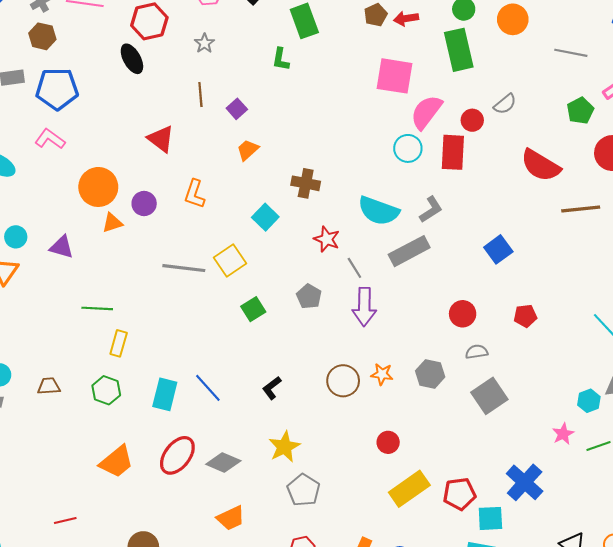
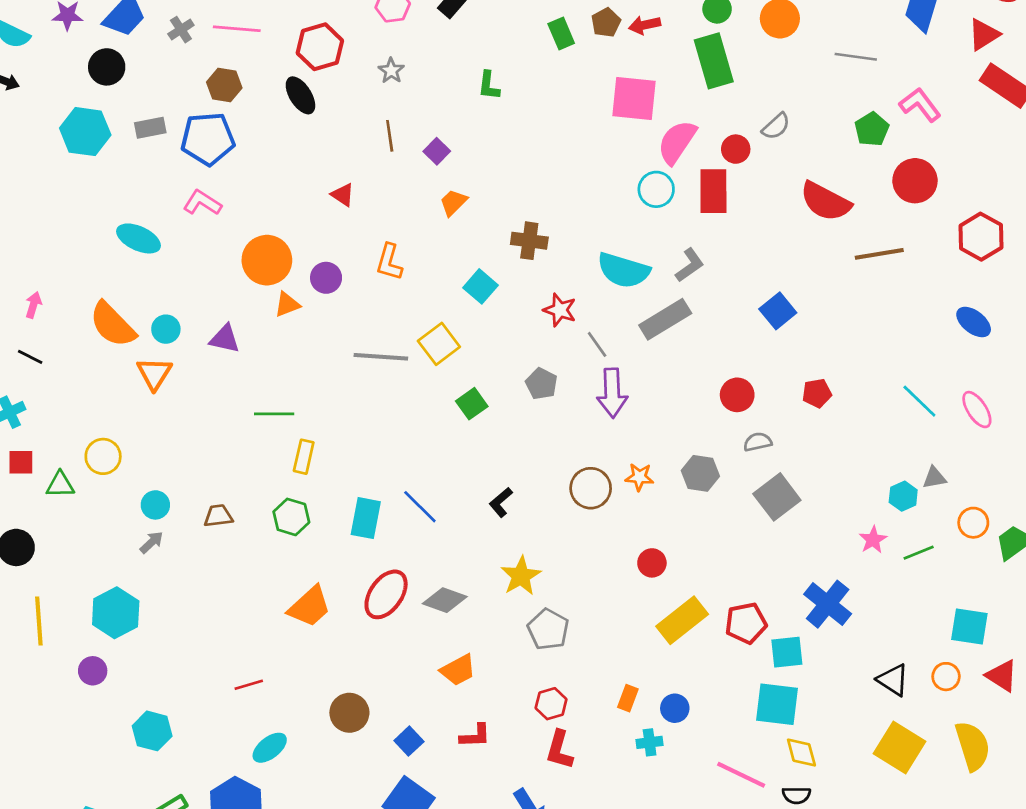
green rectangle: (304, 21) -> (561, 34), moved, size x0.7
brown hexagon: (42, 36) -> (224, 85), moved
red triangle: (161, 139) -> (343, 195), size x0.7

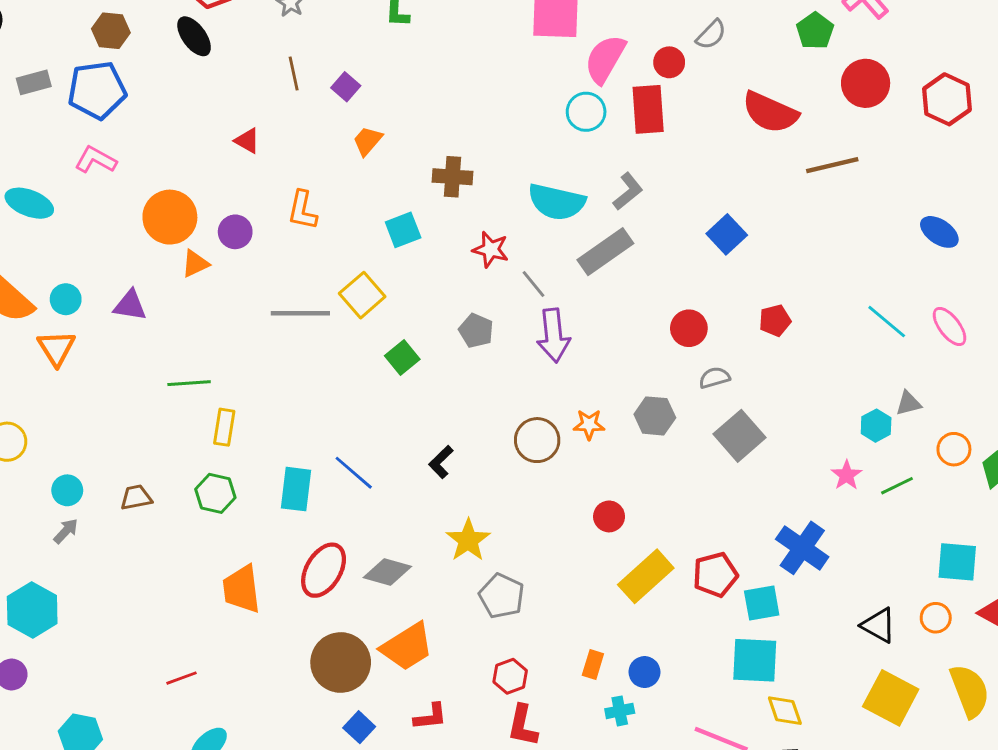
red hexagon: (981, 237) -> (947, 99), moved
cyan square: (481, 286) -> (403, 230), turned 32
orange trapezoid: (309, 607) -> (242, 589), turned 129
orange trapezoid: (458, 670) -> (407, 647), size x1.4
brown circle: (349, 713) -> (341, 662), moved, size x1.4

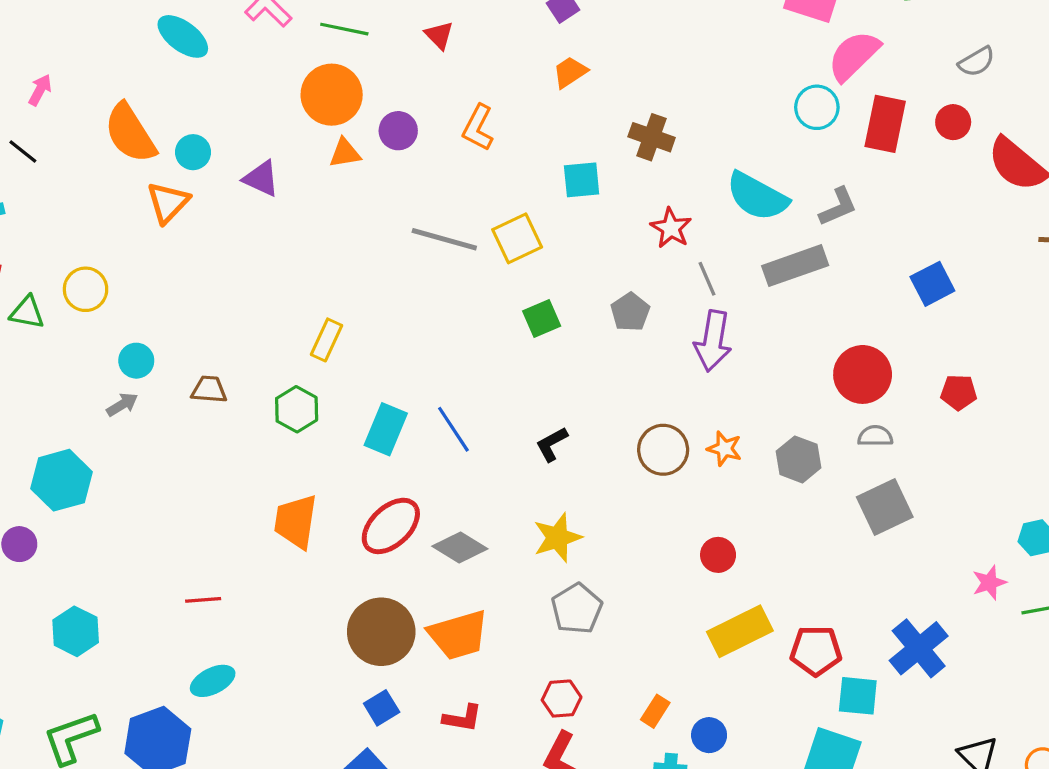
red circle: (669, 62) -> (953, 122), moved
red circle: (689, 328) -> (863, 374), size x1.4
green line: (189, 383) -> (344, 29), moved

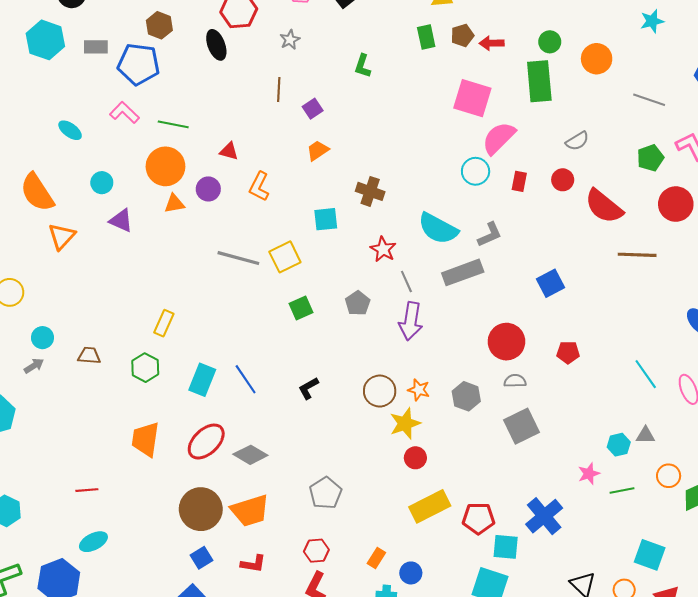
red triangle: (439, 35) -> (229, 151), moved, turned -30
cyan ellipse: (183, 36) -> (70, 130), size x0.7
red rectangle: (885, 124) -> (519, 181), size x0.6
cyan circle: (193, 152) -> (102, 183), moved
yellow star: (557, 538) -> (405, 423), moved

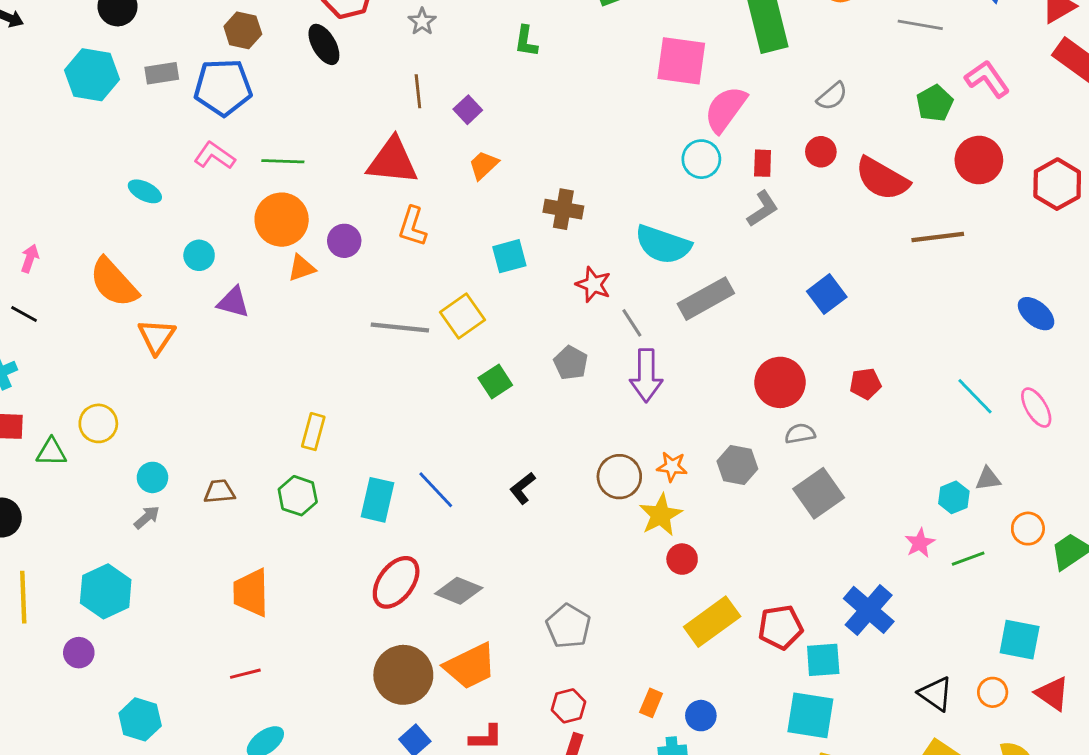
red triangle: (229, 151) -> (392, 161), moved, size x2.0
gray L-shape: (490, 235) -> (763, 209), moved
orange trapezoid: (145, 439) -> (251, 593), moved

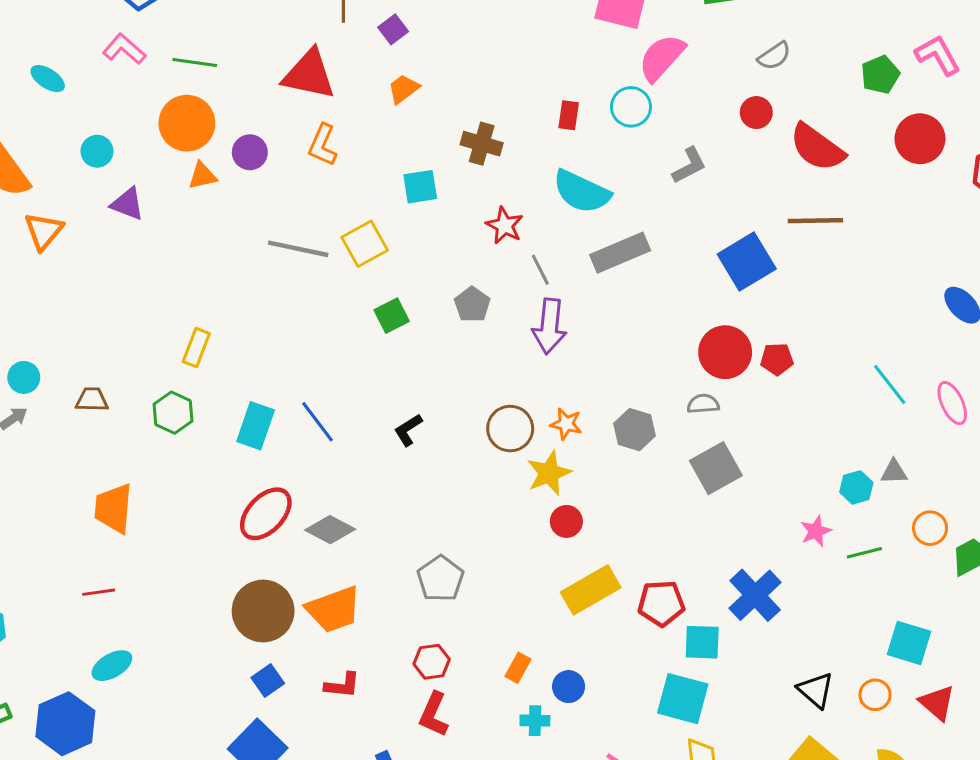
red rectangle: (763, 163) -> (569, 115), moved
brown line: (938, 237) -> (815, 221), moved
blue square: (827, 294) -> (747, 261), size x1.4
red circle: (780, 382) -> (725, 352), moved

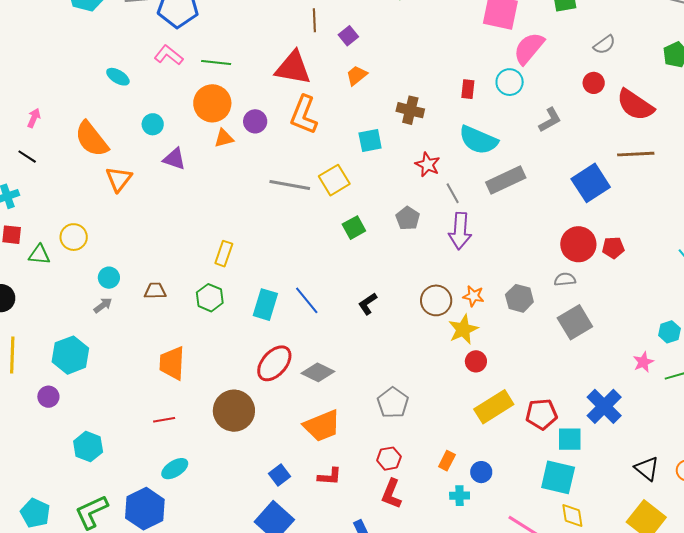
orange L-shape: (323, 145) -> (304, 115), size x1.4
brown circle: (263, 611) -> (234, 411), moved

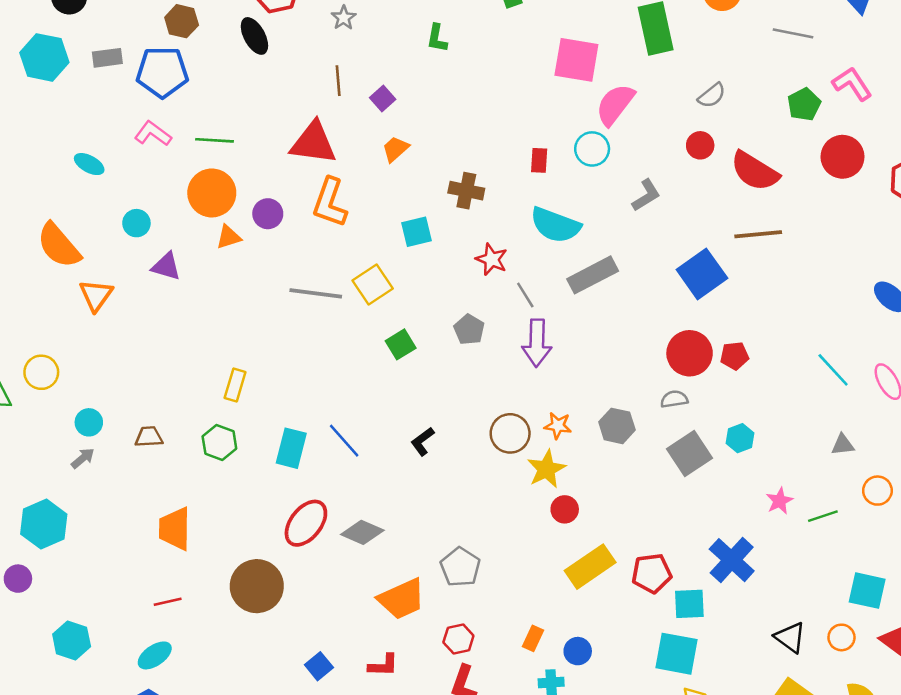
cyan hexagon: (669, 332) -> (740, 438), moved
orange trapezoid: (322, 426) -> (402, 599), moved
cyan ellipse: (175, 469) -> (155, 655), moved

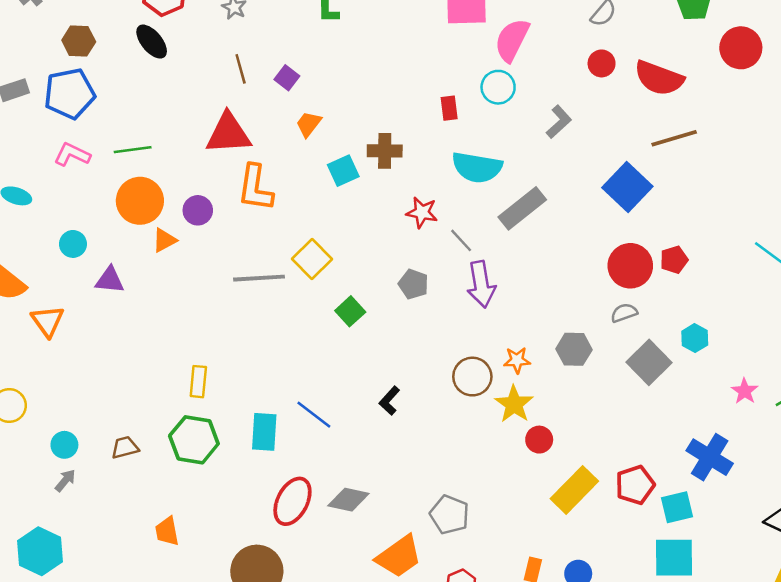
cyan square: (416, 232) -> (343, 171), moved
green hexagon: (219, 442) -> (194, 440), size x1.4
orange trapezoid: (175, 529) -> (167, 531), size x0.7

